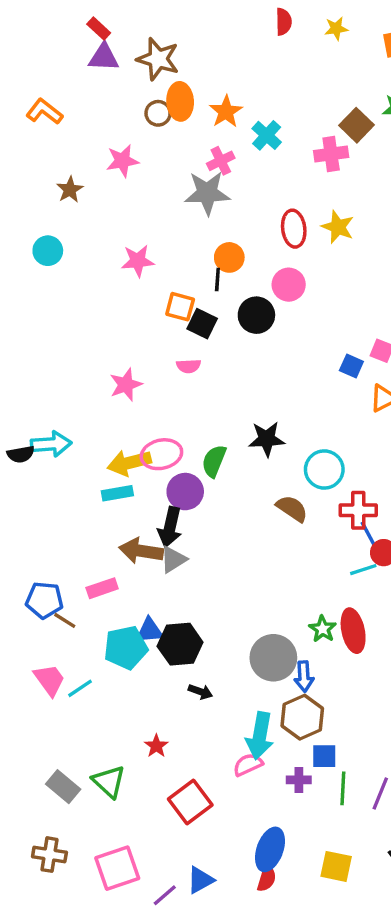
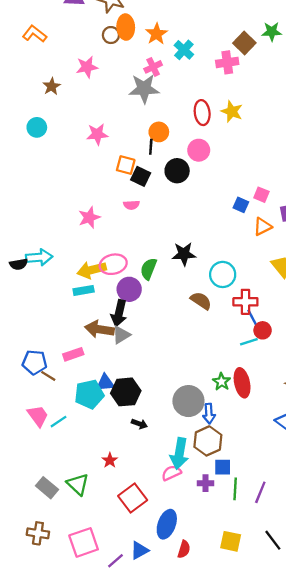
blue ellipse: (270, 849) -> (167, 524), moved

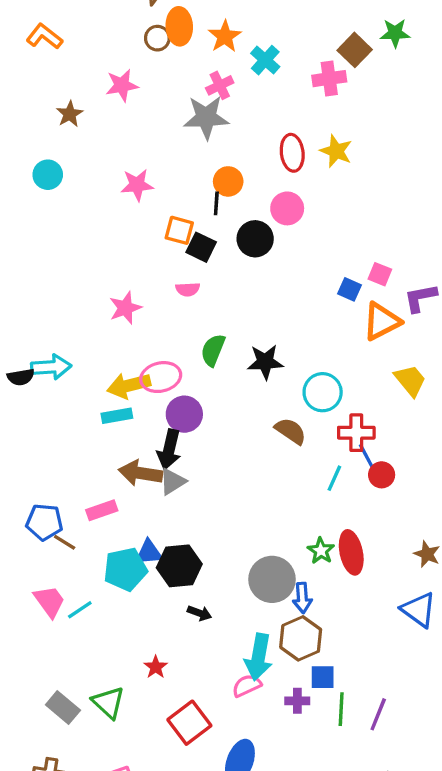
orange triangle: (263, 227) -> (382, 321), size x1.4
green semicircle: (149, 269) -> (213, 350), moved
cyan line: (249, 342) -> (334, 478), moved, turned -48

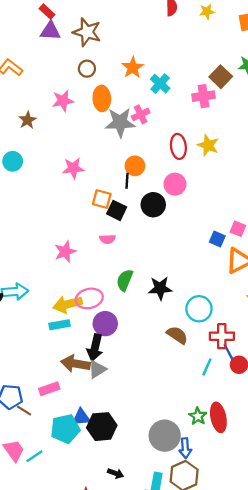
orange ellipse: (179, 26) -> (102, 98), moved
pink cross: (220, 85) -> (141, 114), moved
black arrow: (199, 613) -> (116, 473), moved

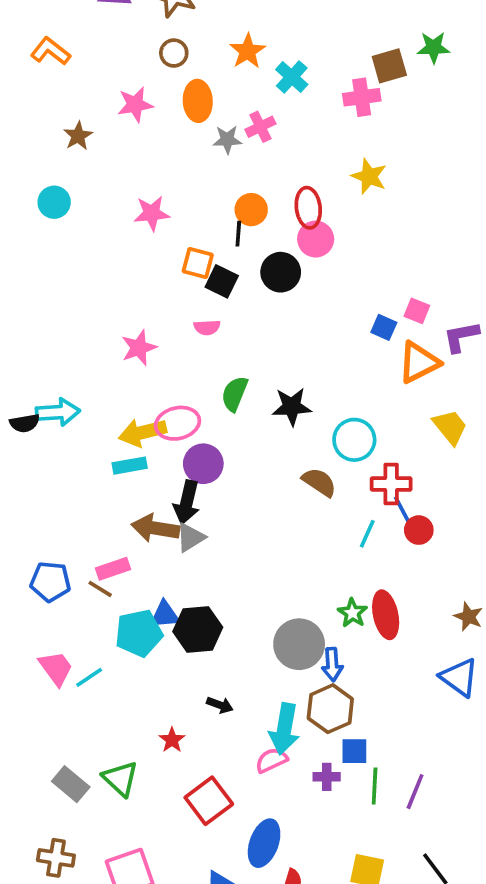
brown square: (221, 77) -> (389, 66), turned 30
gray star: (120, 122) -> (227, 140), size x0.6
red ellipse: (178, 146) -> (308, 208), moved
brown line: (24, 411) -> (100, 589), moved

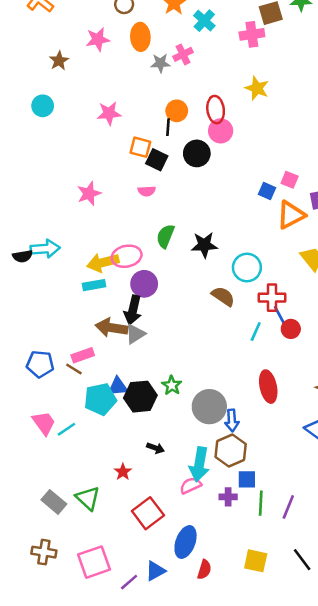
pink star: (139, 348) -> (89, 194), moved
green star: (352, 613) -> (172, 385), moved

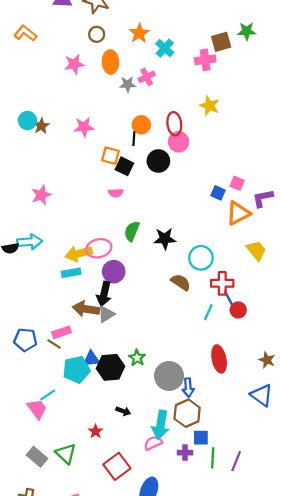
brown star: (59, 61) -> (41, 126), moved
pink star: (89, 194) -> (41, 195), moved
pink trapezoid: (44, 423) -> (37, 409), moved

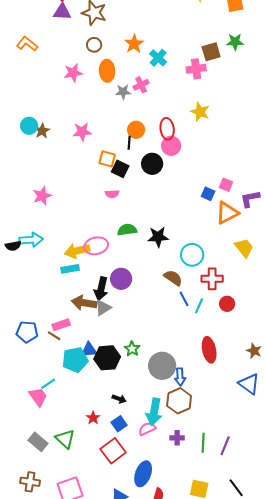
green semicircle: (132, 231) -> (127, 230), turned 60
purple circle: (114, 272) -> (121, 279), moved
blue line: (229, 298) -> (184, 299), moved
blue square: (201, 438) -> (119, 424), moved, turned -35

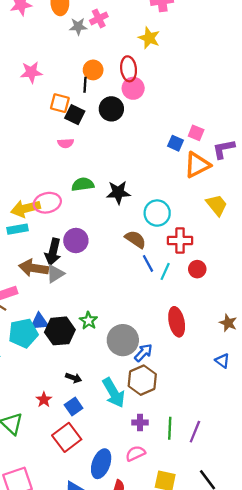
yellow star: (200, 112) -> (149, 38), moved
blue arrow: (180, 377) -> (143, 353), turned -132
blue triangle: (249, 384) -> (222, 361), size x0.6
cyan arrow: (154, 412) -> (114, 393), turned -40
pink semicircle: (147, 429) -> (135, 453), moved

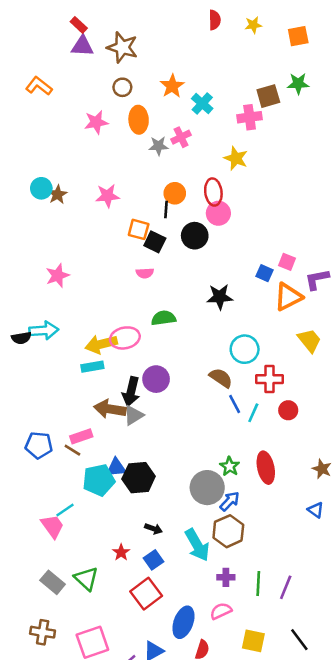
black star: (118, 192) -> (220, 297), moved
green star: (88, 321) -> (230, 466), moved

